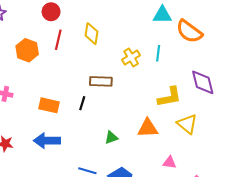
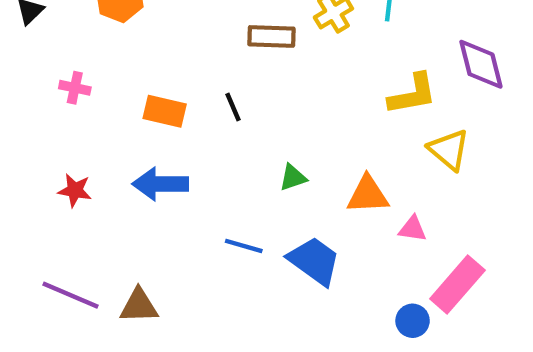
brown rectangle: (101, 81) -> (271, 36), moved
black line: (82, 103) -> (233, 107), turned -40
orange triangle: (148, 128) -> (368, 195), moved

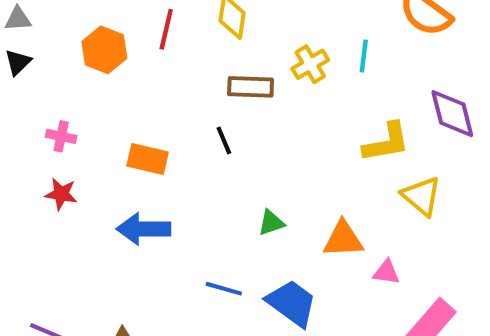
black line: (233, 107) -> (224, 140), moved
red star: (75, 190) -> (61, 194), moved

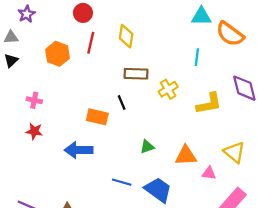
yellow cross: (310, 64) -> (168, 89), moved
orange rectangle: (148, 159) -> (97, 117), moved
yellow triangle: (421, 196) -> (234, 152), moved

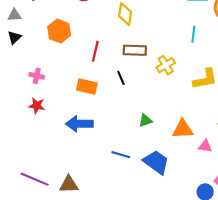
red line: (91, 43) -> (95, 51), moved
orange rectangle: (97, 117) -> (87, 86), moved

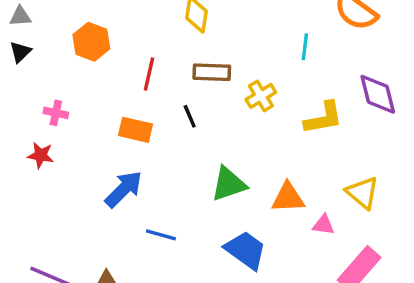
red star: (37, 106) -> (41, 155), moved
green triangle: (145, 121) -> (229, 184), size x1.6
blue arrow: (79, 124) -> (124, 189), turned 135
blue line: (121, 155) -> (161, 235), moved

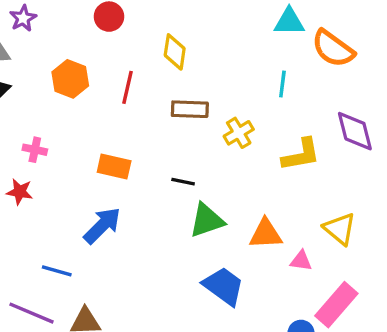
red line: (149, 74) -> (128, 87), moved
black line: (190, 116) -> (183, 182), moved, turned -55
blue line: (161, 235) -> (57, 271), moved

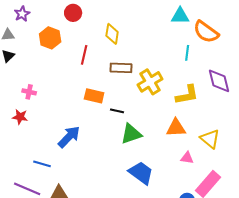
orange hexagon: (70, 79) -> (50, 38), moved
cyan line: (282, 84) -> (187, 53), moved
yellow cross: (239, 133) -> (150, 82), size x1.4
orange rectangle: (114, 166) -> (94, 96), moved
orange triangle: (266, 234) -> (176, 128), moved

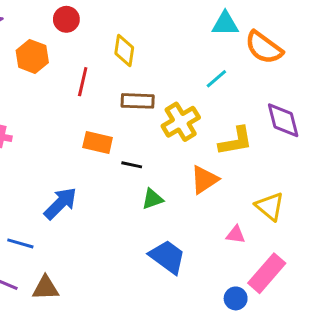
cyan line: (187, 53) -> (216, 79), moved, turned 42
orange triangle: (176, 128) -> (204, 180), moved, turned -30
green triangle: (131, 134) -> (152, 199), size x0.7

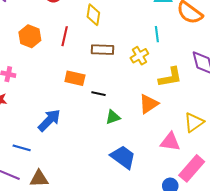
orange hexagon: (32, 56) -> (30, 36), moved
cyan line: (216, 79) -> (157, 34), turned -56
yellow cross: (181, 122) -> (139, 56), moved, size x0.7
yellow triangle: (270, 206) -> (194, 122), turned 45
pink triangle: (236, 235) -> (170, 142), size x1.5

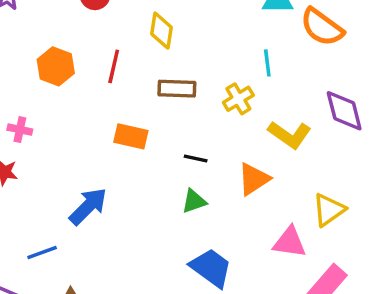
yellow L-shape: (170, 77) -> (290, 135), turned 45
black line: (98, 94) -> (196, 159), moved
blue line: (22, 148) -> (42, 252), turned -36

